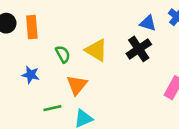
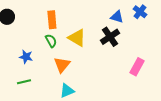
orange rectangle: (32, 27) -> (52, 20), moved
green line: (52, 108) -> (24, 82), moved

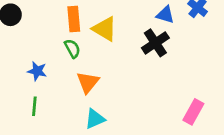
yellow triangle: (77, 38) -> (105, 29), moved
pink rectangle: (137, 67) -> (193, 112), moved
green line: (24, 82) -> (34, 106), turned -72

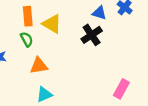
orange triangle: (88, 82) -> (39, 66), turned 42

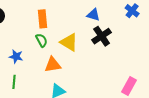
blue triangle: (99, 13) -> (93, 15), moved
yellow triangle: (52, 24) -> (69, 42), moved

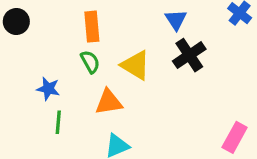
blue triangle: (93, 15) -> (176, 20), turned 40
green line: (14, 82) -> (58, 122), moved

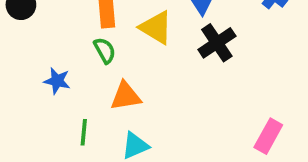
yellow triangle: (136, 65) -> (156, 28), moved
green line: (58, 122) -> (84, 132), moved

